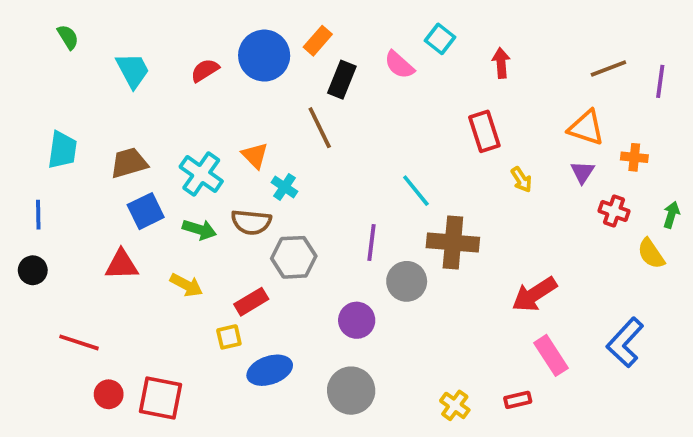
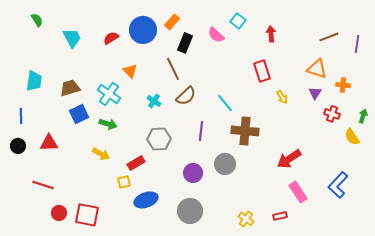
orange triangle: (255, 155) -> (130, 71), moved
brown semicircle: (251, 222) -> (186, 96), moved, turned -50
red triangle: (122, 265) -> (49, 143), moved
gray circle: (407, 281) -> (225, 164), moved

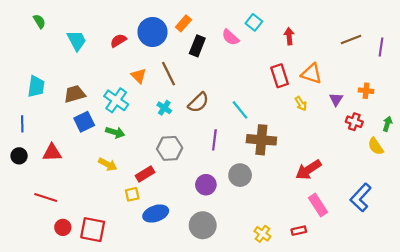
brown line: (173, 69) -> (169, 74), moved
orange triangle: (317, 69) -> (312, 74), moved

